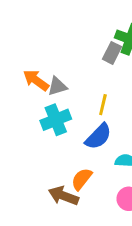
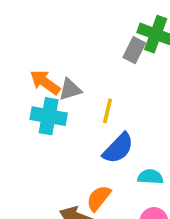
yellow line: (103, 105) -> (108, 111), moved
cyan cross: (56, 120) -> (49, 116), moved, turned 32

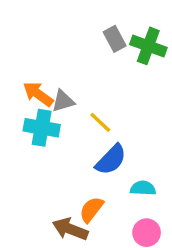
gray rectangle: (134, 50) -> (115, 39), moved, turned -55
yellow line: (108, 111) -> (100, 122), turned -60

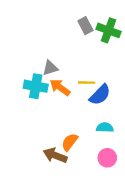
orange arrow: (38, 94) -> (60, 87), moved
yellow line: (100, 122) -> (87, 83), moved, turned -42
blue semicircle: (111, 160) -> (100, 95), moved

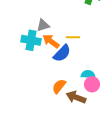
blue semicircle: (100, 95) -> (62, 53), moved
brown arrow: (55, 155) -> (76, 97), moved
pink circle: (107, 158) -> (92, 84), moved

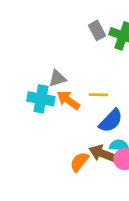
blue semicircle: (62, 53) -> (111, 121), moved
brown arrow: (76, 97) -> (103, 154), moved

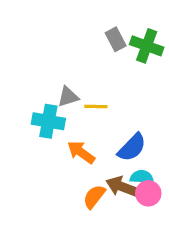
yellow line: (98, 95) -> (96, 106), moved
orange arrow: (68, 100) -> (81, 152), moved

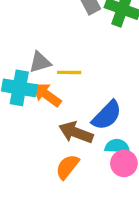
orange arrow: (81, 152) -> (47, 95), moved
brown arrow: (122, 187) -> (76, 132), moved

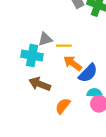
orange arrow: (47, 95) -> (73, 63), moved
brown arrow: (76, 132) -> (40, 84), moved

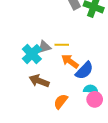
gray triangle: (45, 39) -> (44, 47), moved
cyan cross: (32, 56) -> (32, 54), turned 36

